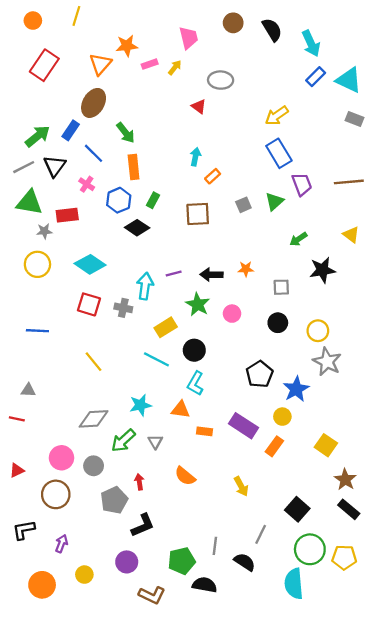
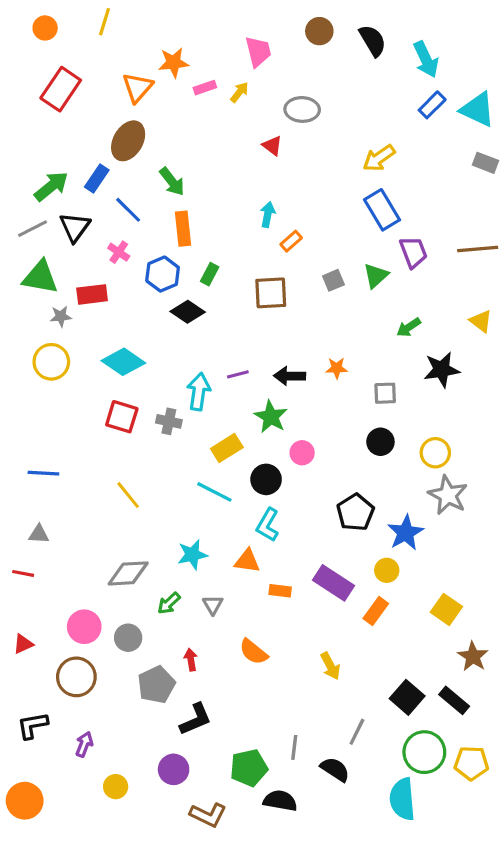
pink circle: (232, 314) -> (302, 453), moved
blue line: (37, 331) -> (43, 473), moved
green arrow: (123, 441) -> (169, 603), size x0.7
black rectangle: (349, 509) -> (454, 700), moved
orange circle: (42, 585) -> (25, 801), moved

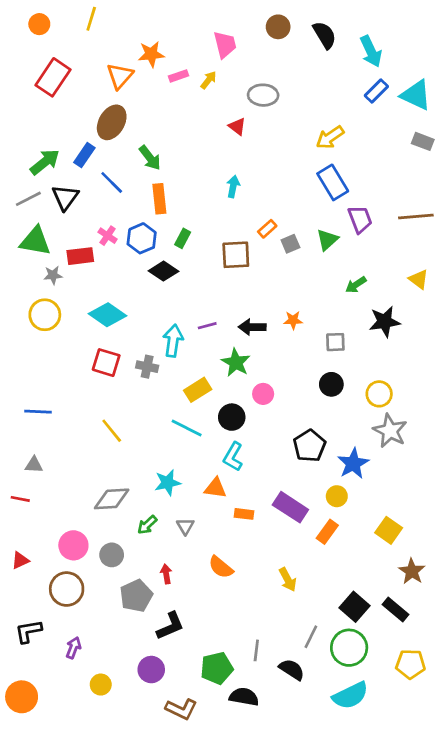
orange rectangle: (291, 241) -> (267, 229), moved
pink cross: (119, 252) -> (108, 236), moved
green circle: (424, 752) -> (349, 648), moved
cyan semicircle: (402, 799) -> (350, 695), turned -111

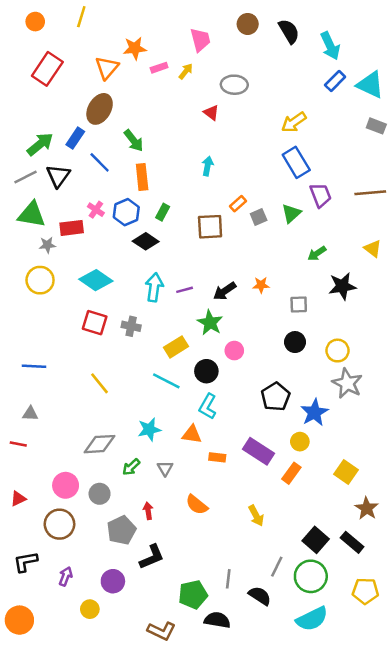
black arrow: (252, 327) -> (225, 291), turned -35
cyan arrow: (173, 341) -> (154, 287), moved
purple circle: (151, 670) -> (113, 581), moved

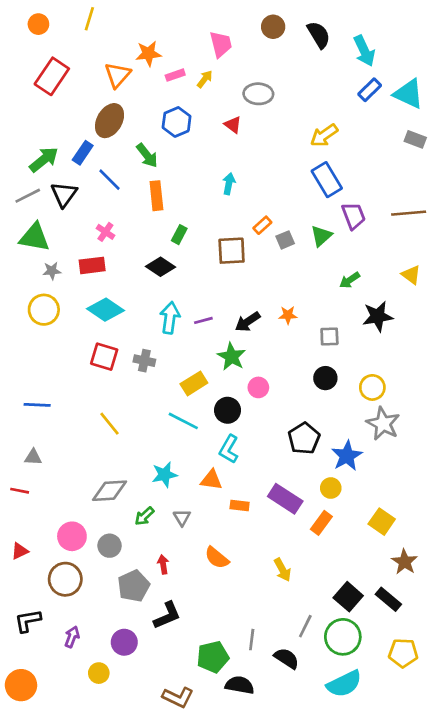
blue hexagon: (126, 212) -> (177, 122), moved
red rectangle: (72, 228) -> (92, 265), moved

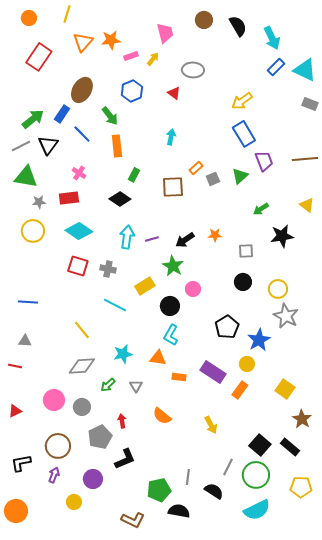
orange triangle: (118, 75) -> (83, 42), moved
cyan line: (183, 421) -> (115, 305), moved
yellow line: (110, 424) -> (82, 330), moved
brown circle: (65, 579) -> (58, 446), moved

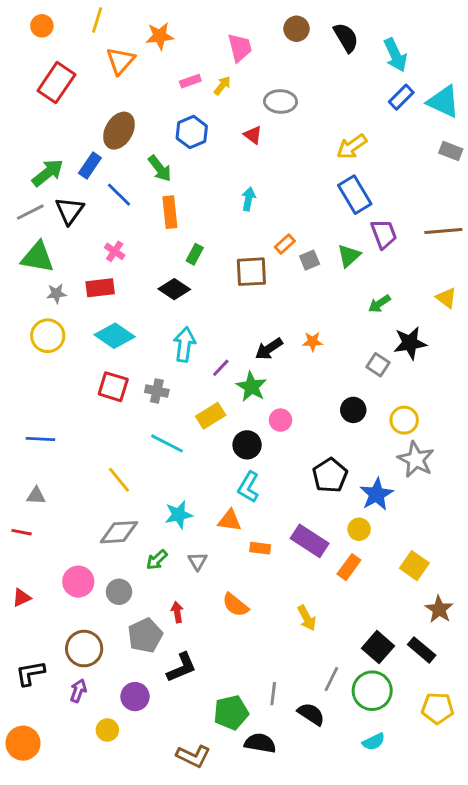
orange star: (111, 40) -> (160, 36), moved
purple line: (152, 239) -> (221, 368), moved, turned -32
gray square: (246, 251) -> (378, 365), moved, turned 35
cyan semicircle: (257, 510) -> (374, 742), size x0.6

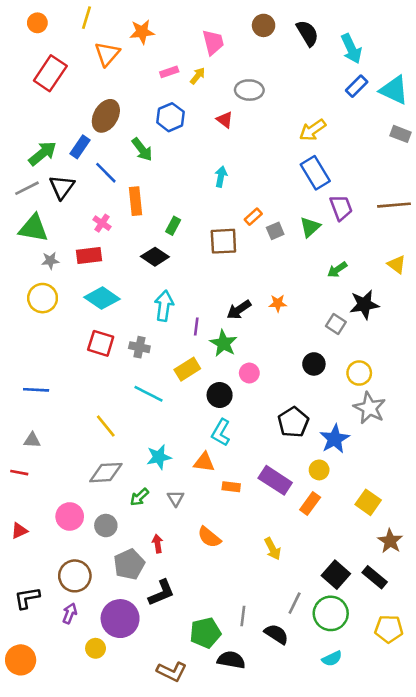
orange rectangle: (170, 212) -> (136, 201), moved
purple line: (221, 368) -> (196, 327), turned -36
purple circle: (135, 697) -> (120, 619), size x1.5

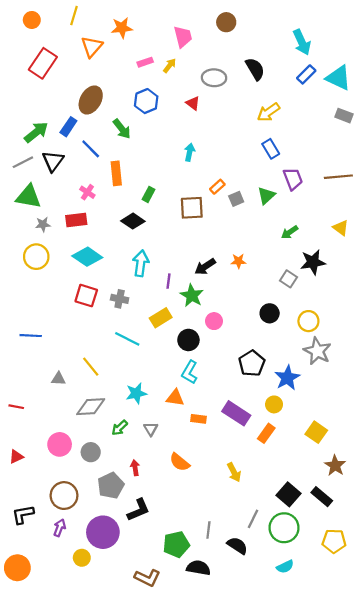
black semicircle: (307, 33) -> (255, 69), moved
blue rectangle: (315, 173) -> (271, 149), size x0.7
gray triangle: (32, 440) -> (58, 379), moved

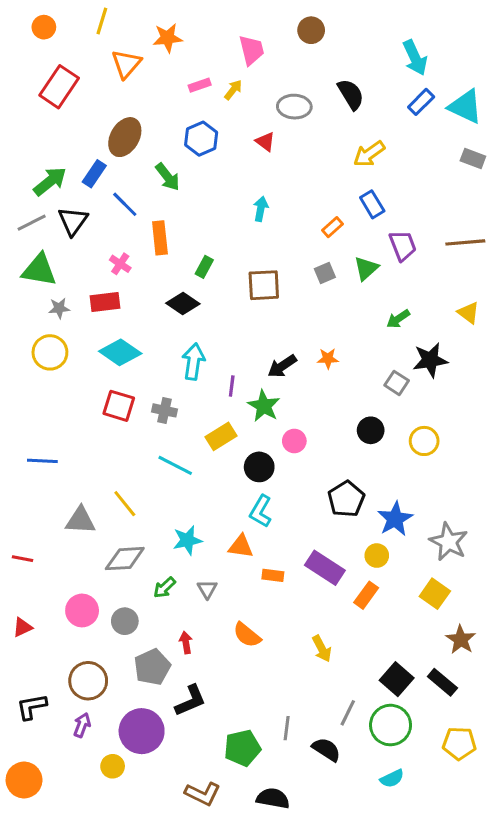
orange rectangle: (217, 187) -> (332, 227), moved
gray star: (317, 351) -> (449, 542), moved
gray triangle: (58, 379) -> (81, 520), size x1.5
black semicircle: (198, 568) -> (273, 798), moved

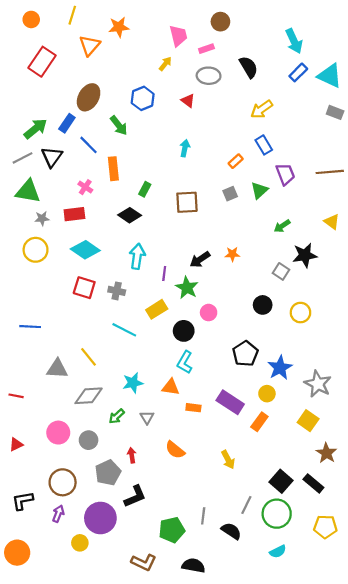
pink rectangle: (200, 85) -> (206, 49), moved

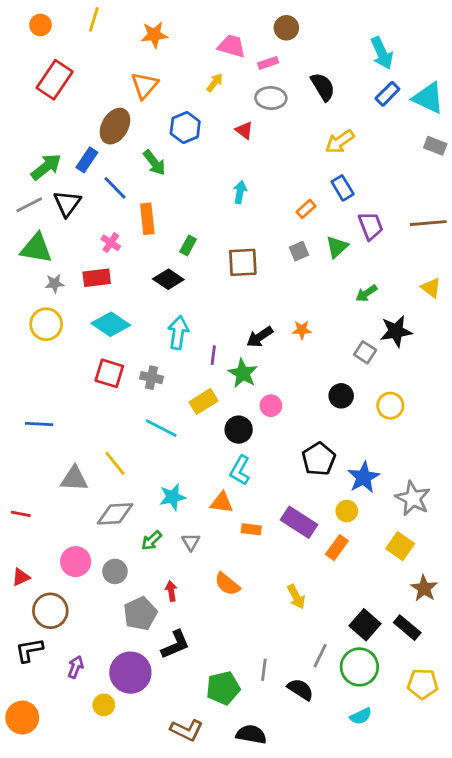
pink trapezoid: (178, 36) -> (232, 46), turned -60
orange triangle: (90, 45) -> (144, 85), moved
brown circle: (63, 482) -> (50, 611), moved

